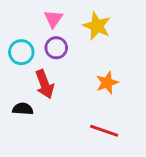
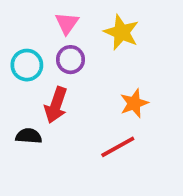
red arrow: (45, 84) -> (56, 105), turned 40
red line: (104, 131) -> (118, 147), moved, turned -48

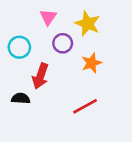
purple circle: (70, 60) -> (63, 43), moved
orange star: (134, 103) -> (92, 63), moved

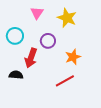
purple circle: (63, 43) -> (48, 41), moved
orange star: (92, 63) -> (73, 57), moved

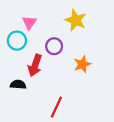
pink triangle: (37, 13) -> (29, 23), moved
red line: (65, 81) -> (56, 107), moved, turned -36

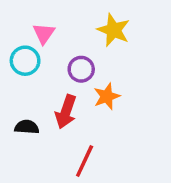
orange star: (82, 64) -> (107, 96), moved
red arrow: (35, 65) -> (66, 112), moved

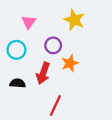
cyan circle: (25, 61) -> (16, 50), moved

